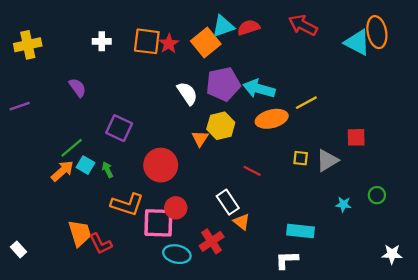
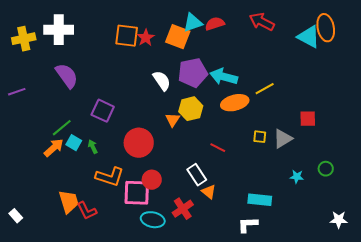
white cross: (102, 41) -> (59, 30), moved, size x1.8
orange square: (206, 42) -> (178, 37), turned -30
purple semicircle: (77, 88) -> (67, 76), size x1.5

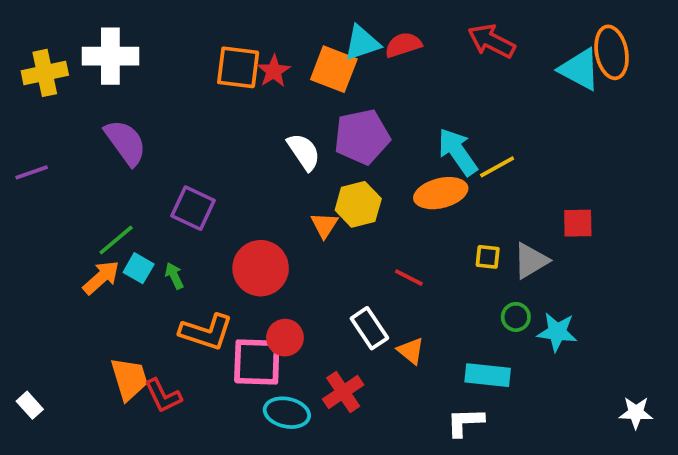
cyan arrow: (224, 77) -> (458, 152), moved, turned 40
green circle: (326, 169) -> (516, 317), moved
cyan star: (297, 177) -> (557, 332), size x1.5
orange triangle: (209, 192) -> (411, 351), moved

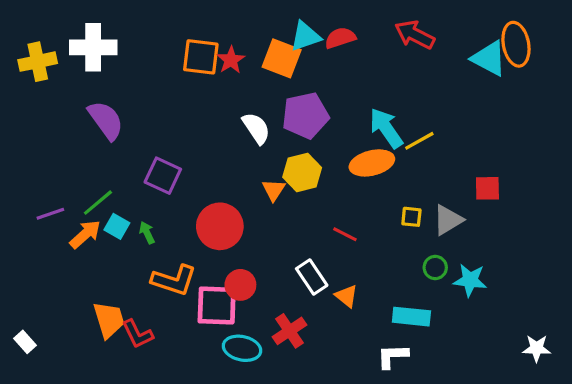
purple line: (32, 172) -> (50, 214), moved

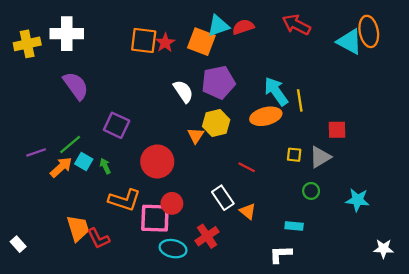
yellow line: (419, 141) -> (300, 100), turned -70
red square: (487, 188) -> (337, 130), moved
cyan star: (470, 280) -> (357, 200), moved
cyan rectangle: (411, 317) -> (294, 226), size x0.7

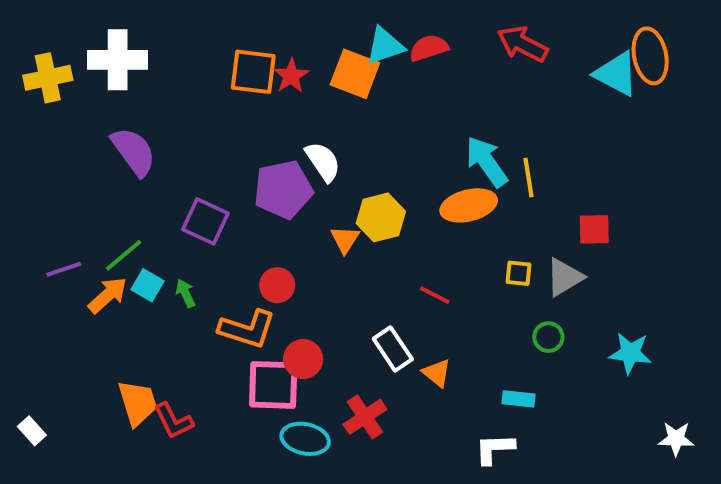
purple pentagon: (218, 82) -> (283, 189), moved
red circle: (157, 162) -> (277, 285), size x0.6
orange L-shape: (124, 200) -> (247, 329), moved

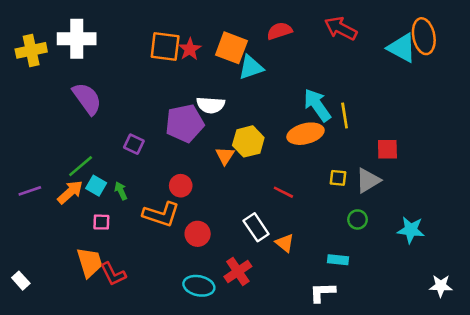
cyan triangle: (385, 46) -> (251, 67), moved
white semicircle: (323, 162) -> (211, 105), turned 128
purple square: (205, 221) -> (134, 144), size x0.7
purple line: (64, 269) -> (30, 191), moved
pink square: (273, 385) -> (101, 222), moved, size x0.5

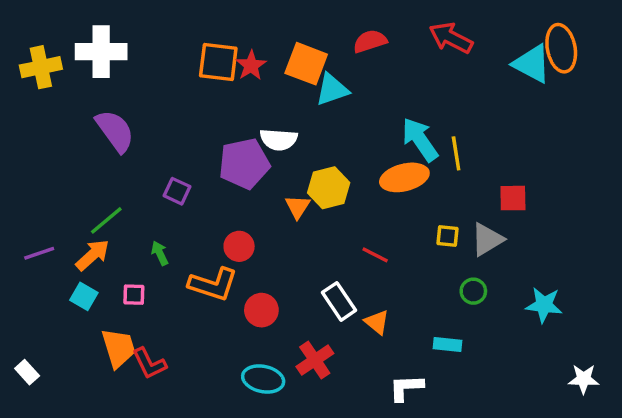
cyan square: (96, 186) -> (84, 296), moved
white L-shape: (322, 292) -> (406, 388), moved

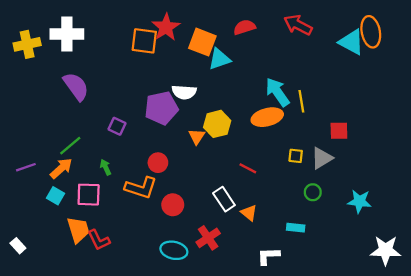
red star: (251, 65) -> (166, 27), moved, size x1.4
pink square: (134, 295) -> (89, 195), size x1.6
white star: (584, 379) -> (386, 250), size x1.5

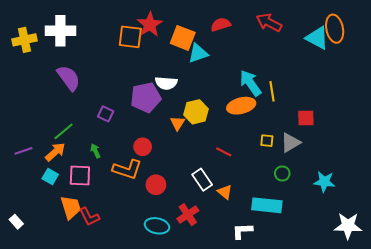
cyan rectangle: (296, 228) -> (267, 205), size x1.8

